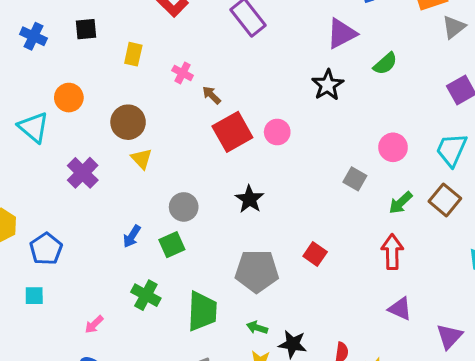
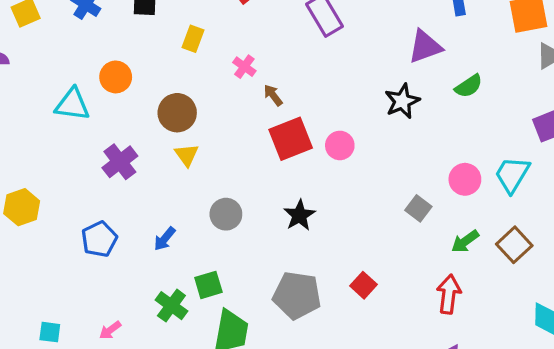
cyan triangle: (33, 127) -> (72, 104), turned -40
cyan trapezoid: (452, 150) -> (512, 175), moved
green square: (172, 245) -> (208, 285), moved
blue pentagon: (46, 249) -> (99, 239), moved
cyan square: (34, 296) -> (50, 332), moved

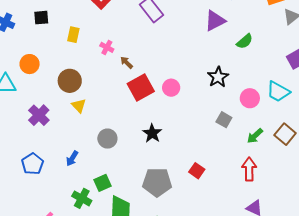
black star: (402, 101) -> (218, 77), moved
cyan trapezoid: (512, 175) -> (278, 92), turned -85

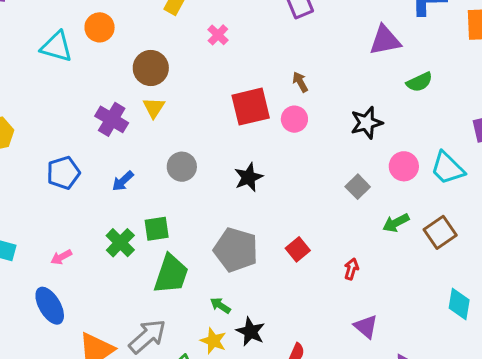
brown arrow: (127, 62) -> (300, 82), moved
purple cross: (39, 115) -> (112, 119), moved, turned -30
red arrow: (249, 169) -> (351, 269), moved, size x0.6

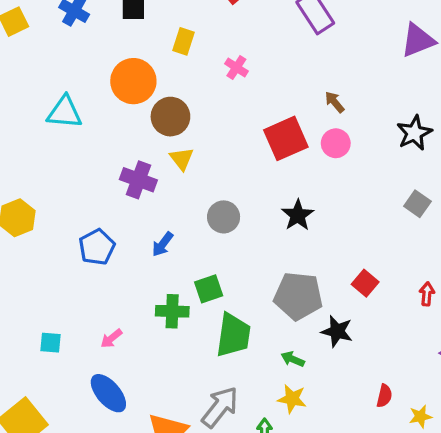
orange circle: (100, 27) -> (133, 81), moved, size x1.4
green cross: (120, 243) -> (172, 311), turned -32
black star: (251, 332) -> (337, 331), moved

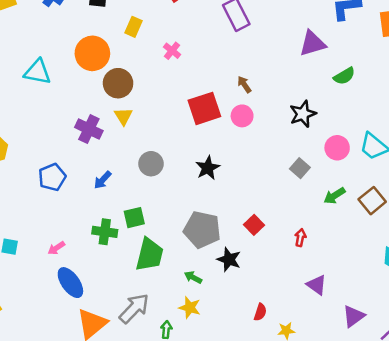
blue ellipse: (108, 393) -> (70, 283), moved

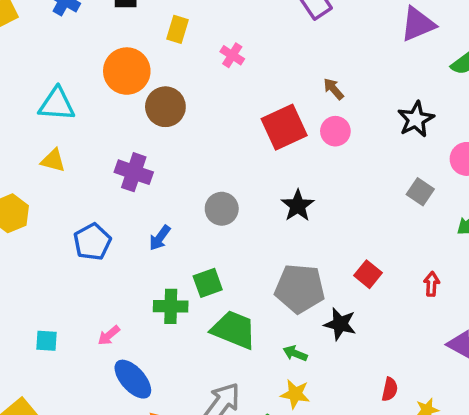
yellow triangle: (123, 116) -> (53, 160), moved, turned -36
green trapezoid: (150, 255) -> (234, 330), turned -75

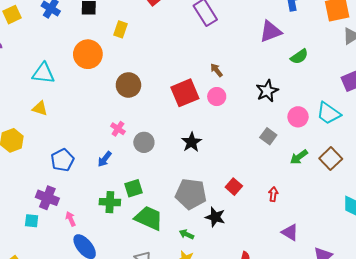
pink cross: (232, 55) -> (118, 129), moved
brown circle: (165, 107) -> (128, 85), moved
purple cross: (134, 172) -> (47, 198), moved
pink arrow: (109, 335) -> (71, 219), turned 104

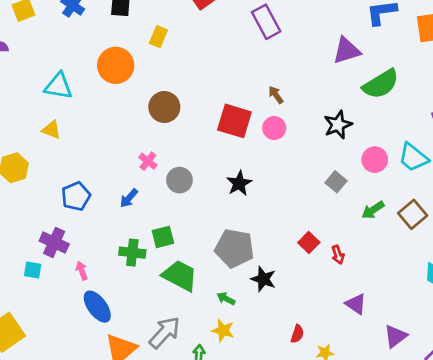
green semicircle: (299, 57) -> (381, 84), size x1.6
red square: (185, 93) -> (234, 121), turned 36
red square: (234, 187) -> (309, 242), moved
red arrow: (273, 194) -> (338, 255), turned 152

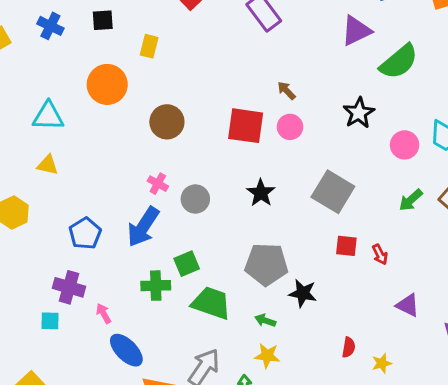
gray square: (336, 182) -> (333, 192), moved, size x1.8
blue arrow: (129, 198) -> (143, 227), size x1.8
red square: (309, 242) -> (346, 246), turned -30

